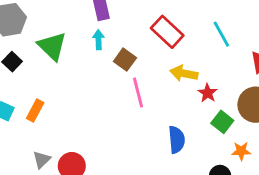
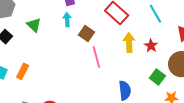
green triangle: (52, 46) -> (34, 25), size x0.7
yellow arrow: (184, 73) -> (129, 43), turned 78
red star: (208, 93) -> (151, 46), moved

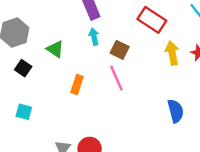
pink line: (96, 57) -> (116, 78), moved
orange rectangle: (23, 71) -> (77, 85), moved

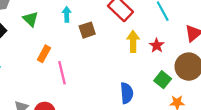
brown square: (120, 50) -> (87, 30), turned 35
pink line: (116, 78) -> (62, 73), moved

